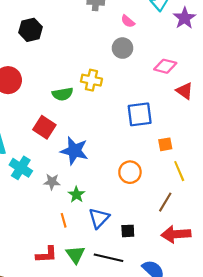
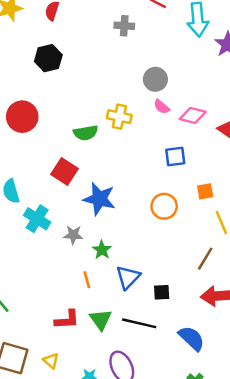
pink semicircle: (128, 21) -> (162, 107), moved
pink diamond: (165, 66) -> (193, 115), moved
blue square: (140, 114) -> (175, 156), size x0.7
orange circle: (130, 172) -> (164, 206), moved

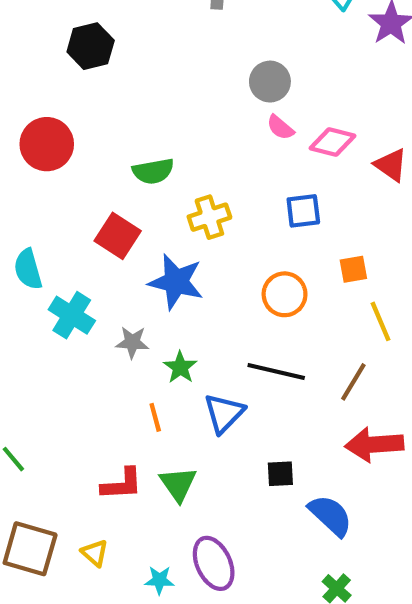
yellow cross: (119, 117) -> (209, 217), moved, turned -30
black square: (162, 292) -> (280, 474), moved
black line: (139, 323) -> (276, 371), moved

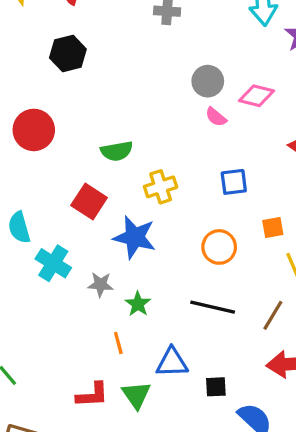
pink diamond: (333, 142) -> (257, 96), moved
blue triangle: (224, 413) -> (172, 362), moved, turned 44

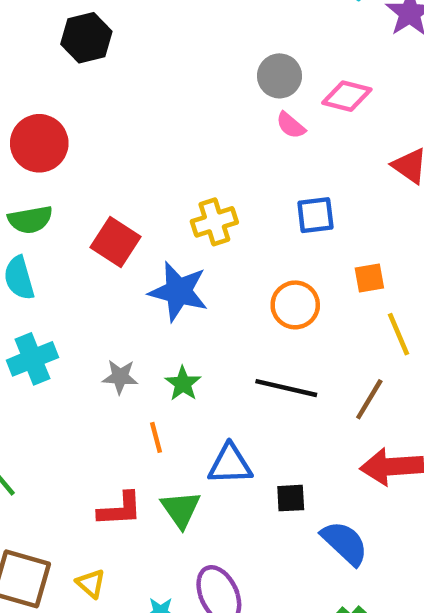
green semicircle: (117, 151) -> (30, 220), moved
cyan cross: (53, 263) -> (32, 359), moved, turned 36
gray star: (100, 284) -> (120, 377), moved

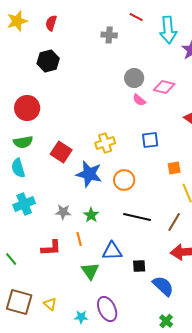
orange circle: (295, 305) -> (124, 180), moved
red L-shape: (120, 509) -> (51, 248), moved

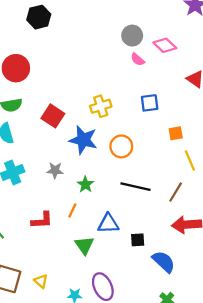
pink diamond: (164, 87) -> (165, 45), turned 30
gray star: (63, 212) -> (55, 170), moved
orange line: (79, 239) -> (72, 211), turned 40

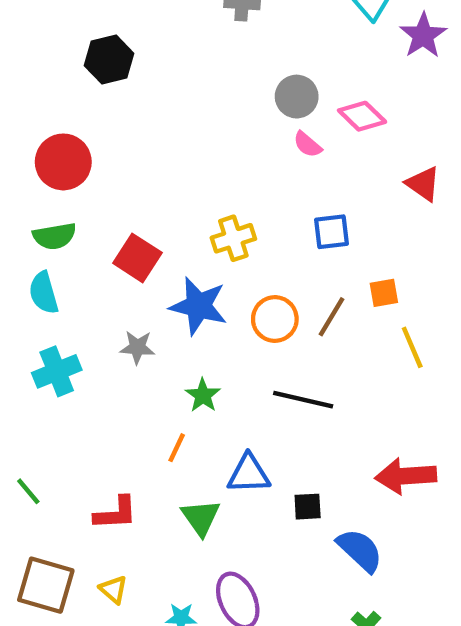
gray star: (55, 170) -> (137, 347), moved
brown line: (176, 192) -> (332, 317), moved
red L-shape: (42, 220) -> (116, 513), moved

